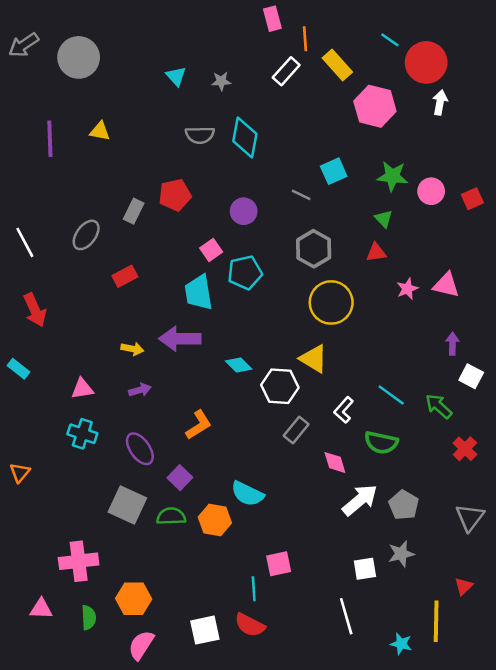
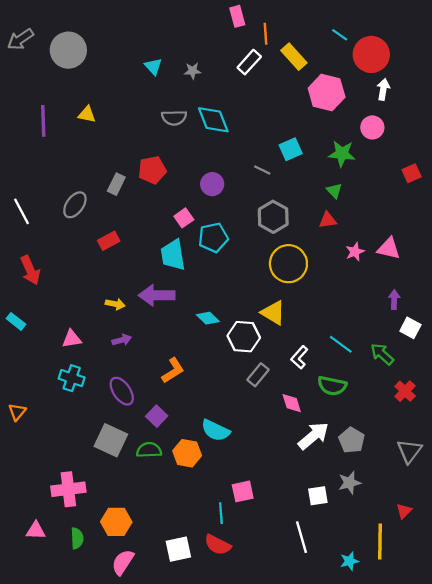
cyan diamond: (245, 137) -> (213, 120), turned -32
pink circle: (431, 191) -> (372, 127), moved
cyan star: (401, 644) -> (349, 561), turned -30

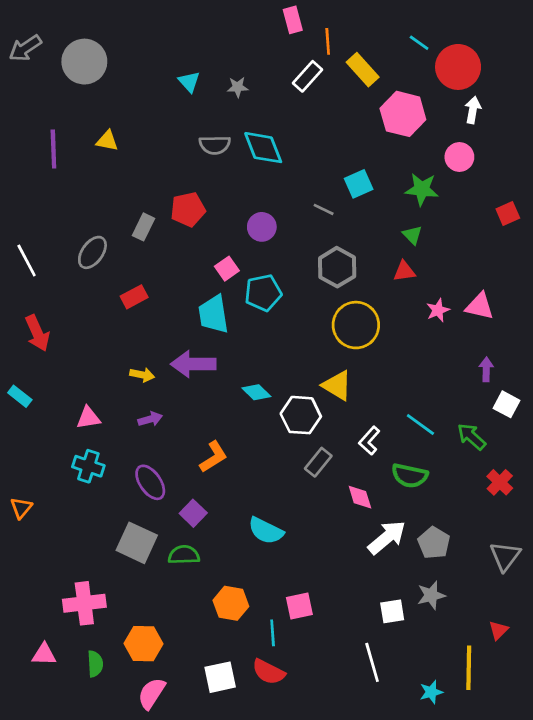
orange hexagon: (187, 453) -> (231, 603), moved

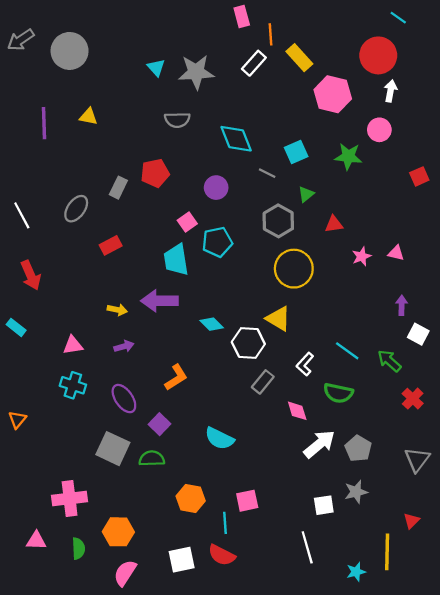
cyan line: (419, 43) -> (398, 18), moved
gray star: (238, 87) -> (196, 72), size x2.0
cyan diamond: (263, 148) -> (236, 139), moved
green triangle: (412, 235) -> (306, 194), moved, turned 35
pink triangle: (480, 306) -> (396, 253), size x0.7

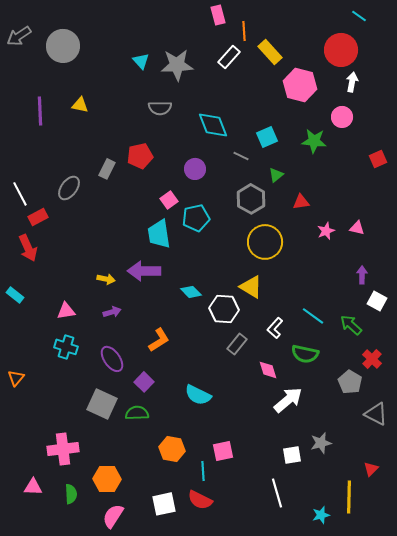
red rectangle: (111, 245) -> (38, 217), moved
gray pentagon: (358, 449) -> (350, 382), moved
gray triangle: (417, 460) -> (376, 414), turned -40

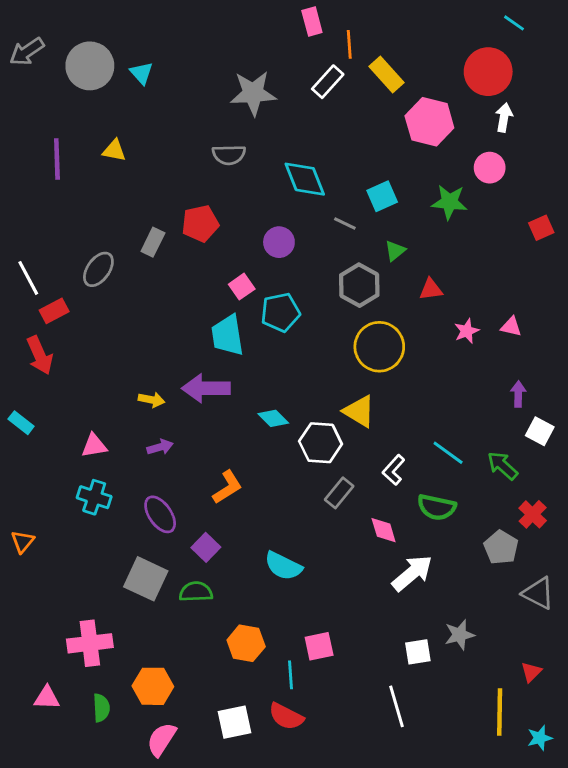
cyan triangle: (141, 61) -> (141, 73), moved
cyan star: (321, 515) -> (540, 738), moved

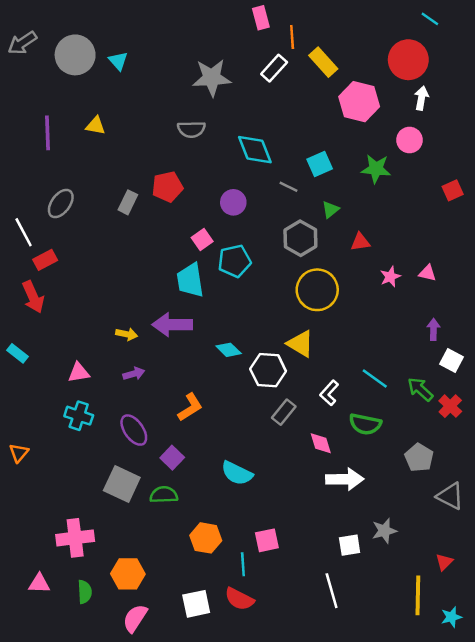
gray ellipse: (98, 269) -> (61, 204), moved
red cross: (533, 514) -> (450, 406), moved
white arrow: (412, 573) -> (345, 479), turned 39

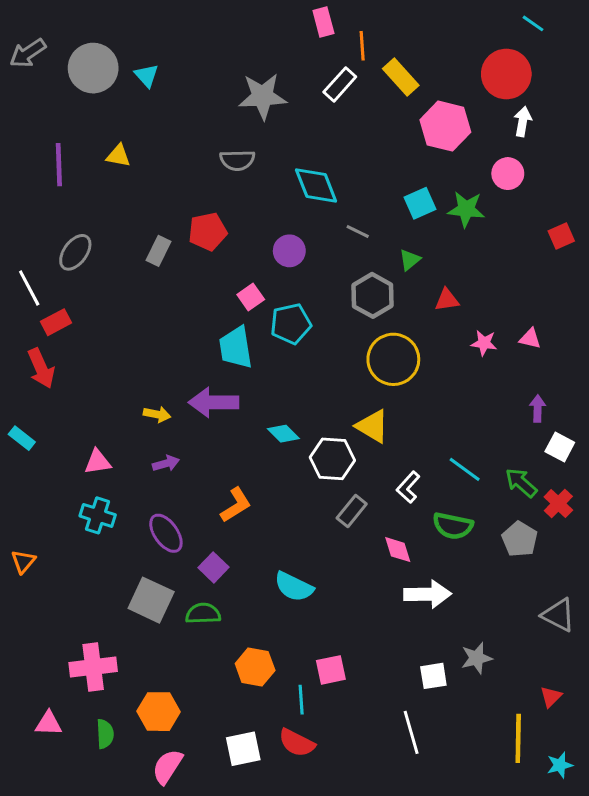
cyan square: (320, 164) -> (420, 203), moved
pink star: (390, 277) -> (484, 343), turned 30
gray pentagon: (419, 458) -> (520, 539), moved

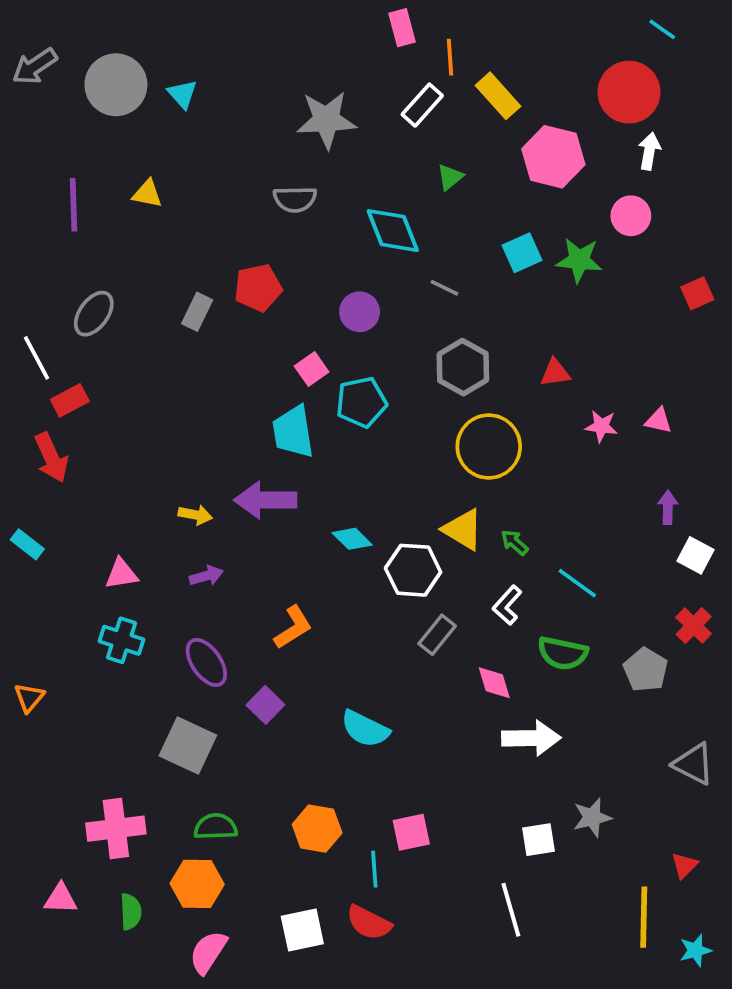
green triangle: (410, 260) -> (450, 177), moved
green arrow: (521, 483) -> (515, 542), moved, size x0.7
green semicircle: (203, 613) -> (216, 827), moved

